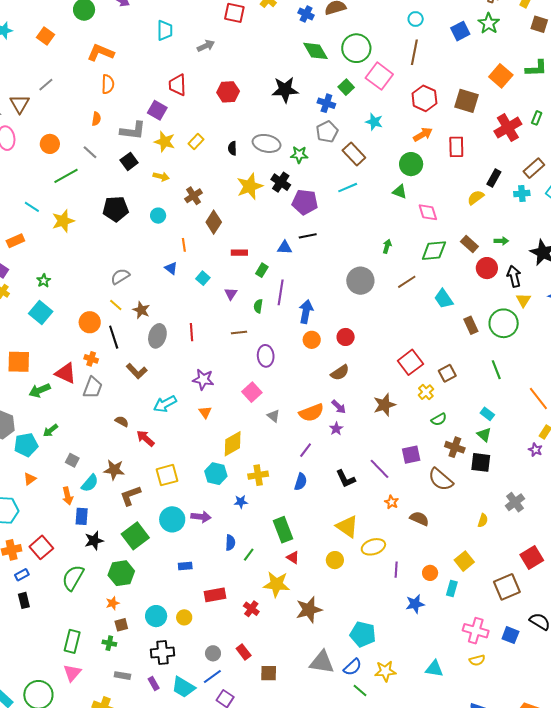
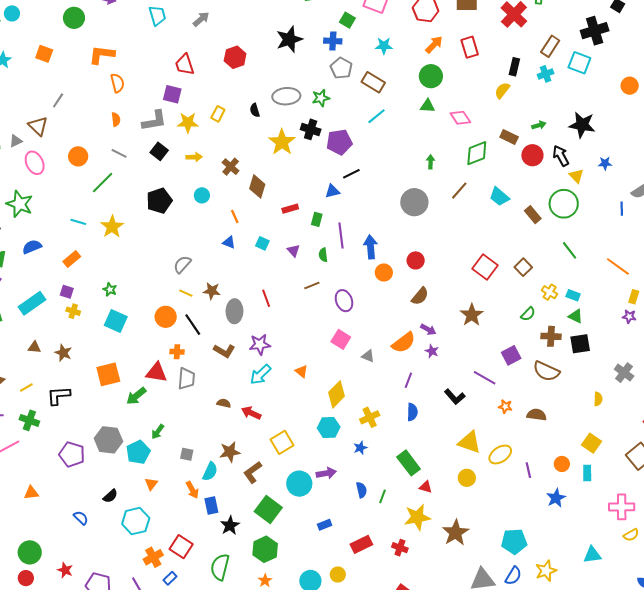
purple star: (203, 379) -> (260, 344), moved
yellow cross: (426, 392) -> (550, 292), moved

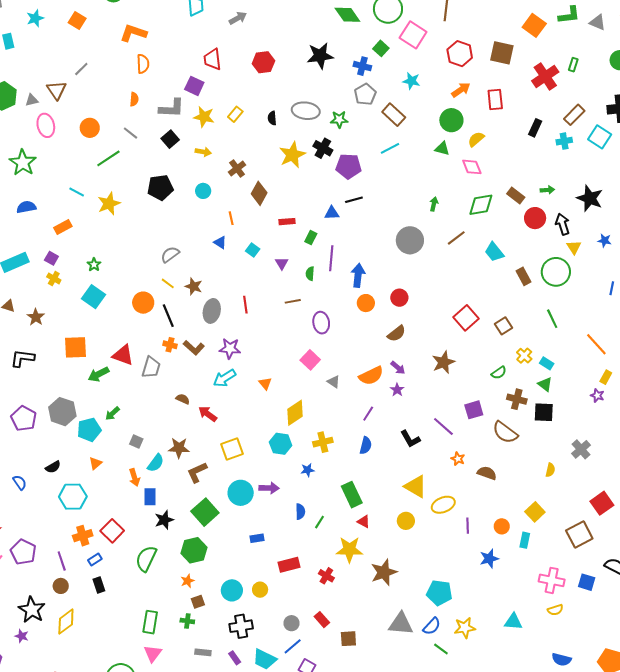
yellow semicircle: (502, 90) -> (476, 139), moved
orange cross: (177, 352) -> (170, 345), moved

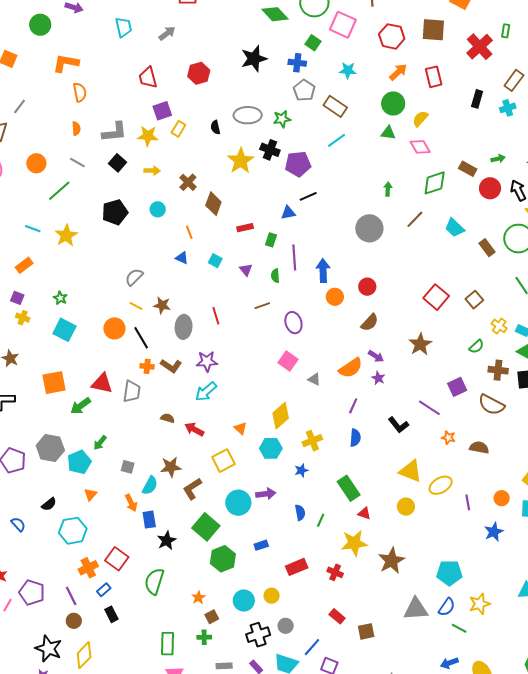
purple square: (194, 86) -> (162, 111), moved, turned -36
orange triangle: (265, 383) -> (240, 428), moved
green hexagon: (194, 550) -> (223, 559), moved
gray circle: (292, 623) -> (286, 626), moved

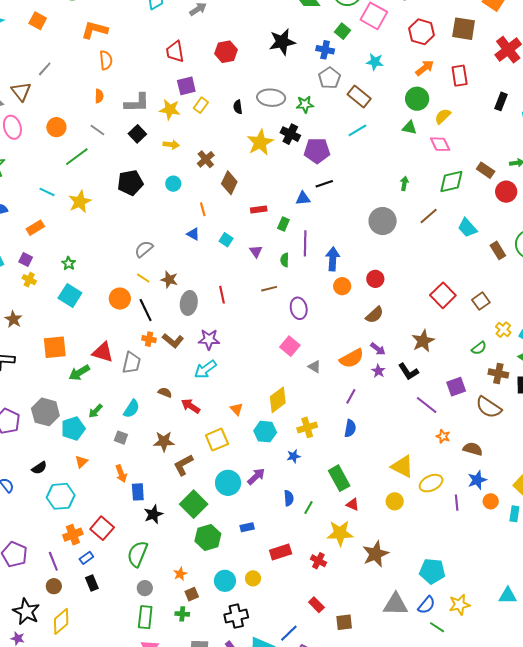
black L-shape: (398, 425) -> (408, 372), moved
cyan semicircle: (150, 485) -> (132, 409), moved
purple arrow: (266, 494) -> (256, 476), turned -42
blue star: (494, 532) -> (477, 480), moved
gray circle: (286, 626) -> (145, 588), moved

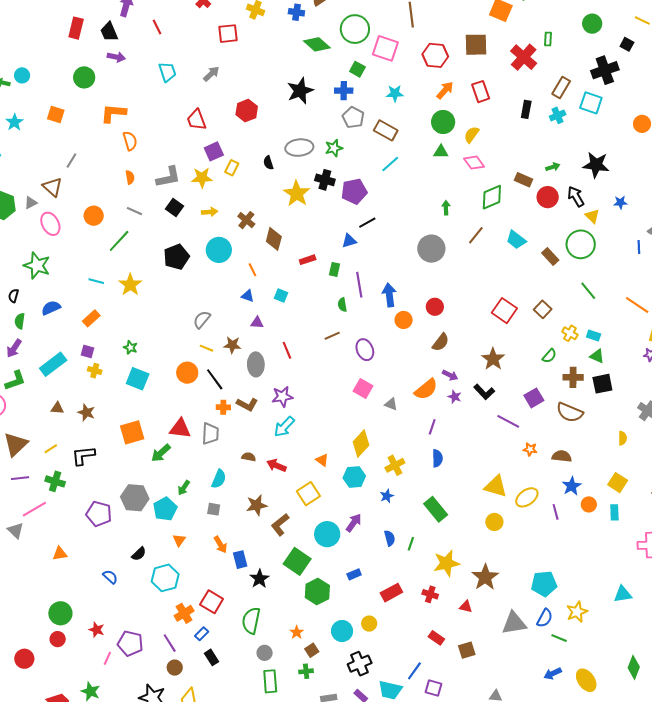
cyan circle: (173, 184) -> (219, 250), size x1.6
purple triangle: (256, 251) -> (257, 323), moved, turned -40
red triangle: (353, 504) -> (466, 607), moved

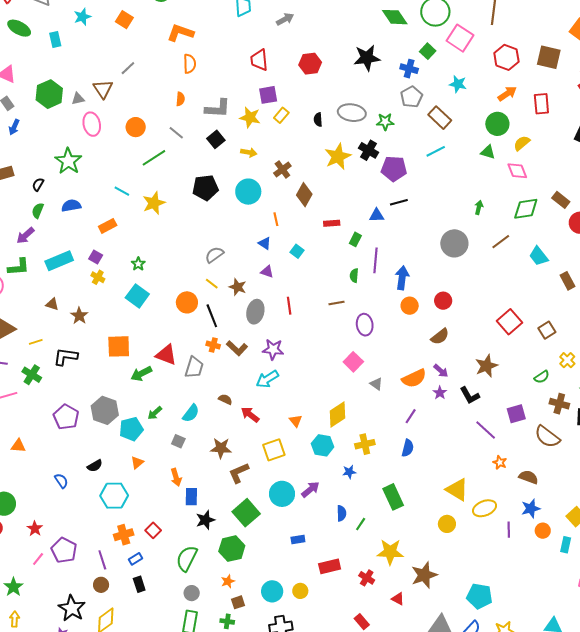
green hexagon: (317, 591) -> (232, 549), moved
red square: (212, 602) -> (153, 530), size x0.7

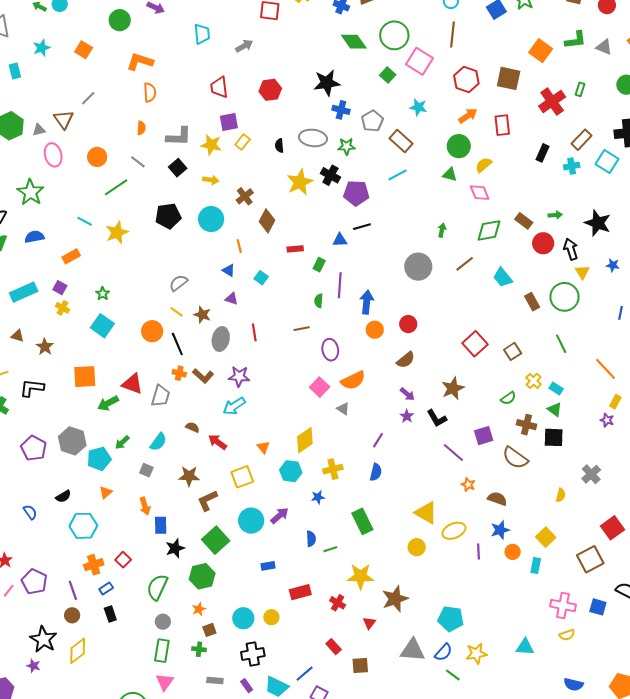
blue cross: (409, 69) -> (341, 110), moved
orange semicircle: (414, 378) -> (353, 380), moved
green line: (361, 524) -> (330, 549), turned 40
red triangle: (398, 599) -> (369, 623), turned 40

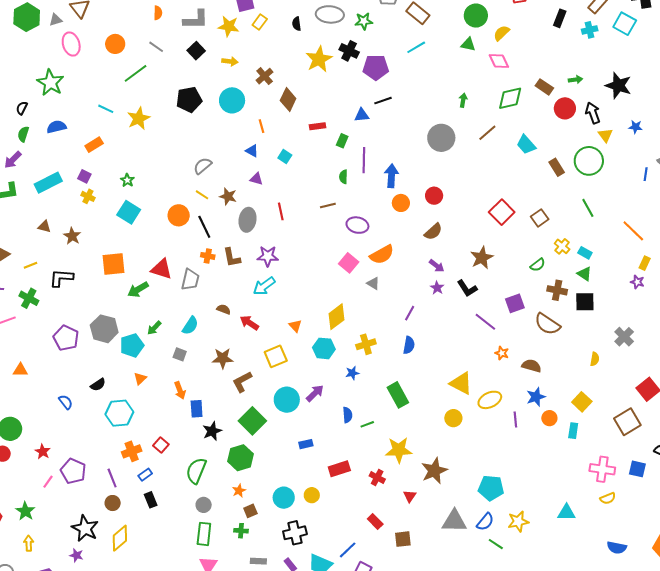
purple ellipse: (330, 350) -> (357, 225), turned -65
brown L-shape: (203, 376) -> (232, 257), turned 40

